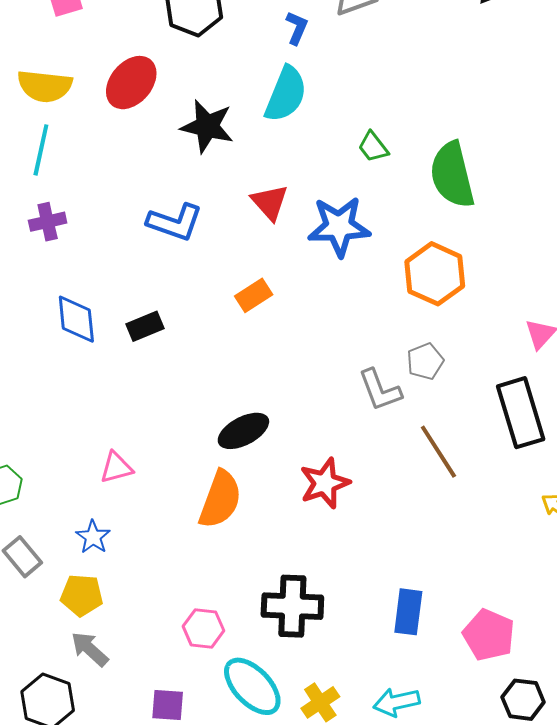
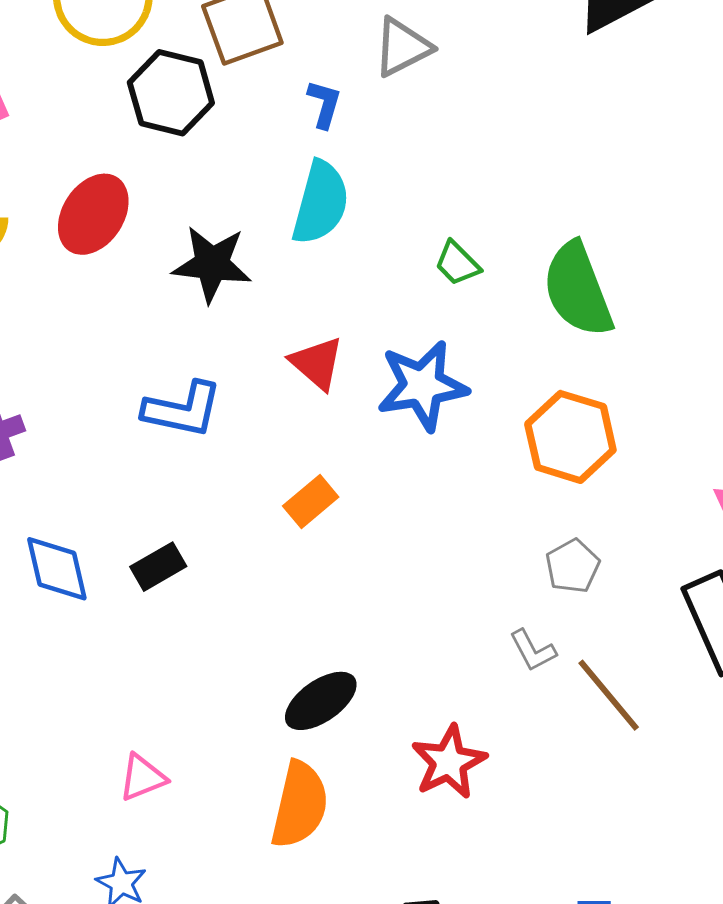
gray L-shape: (380, 390) -> (533, 650), moved, size x0.7

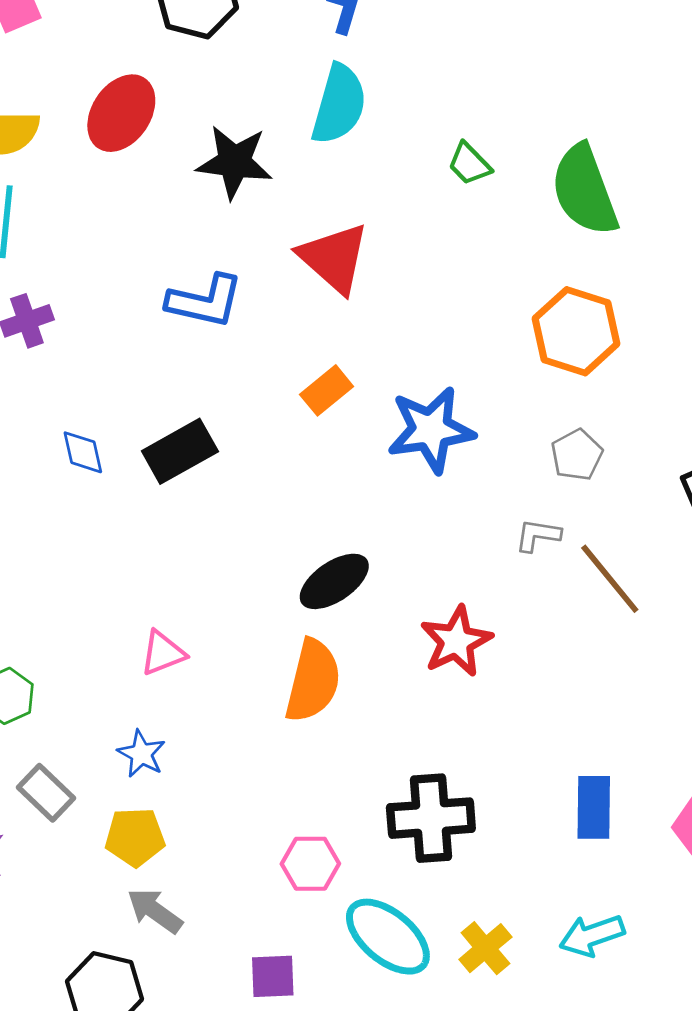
red triangle: (317, 363) -> (334, 258), size x1.4
blue star: (422, 386) -> (431, 430), moved
black rectangle: (158, 567) -> (180, 451), size x1.4
blue diamond: (57, 569) -> (83, 452), size x0.7
gray L-shape: (533, 650) -> (538, 535), turned 126

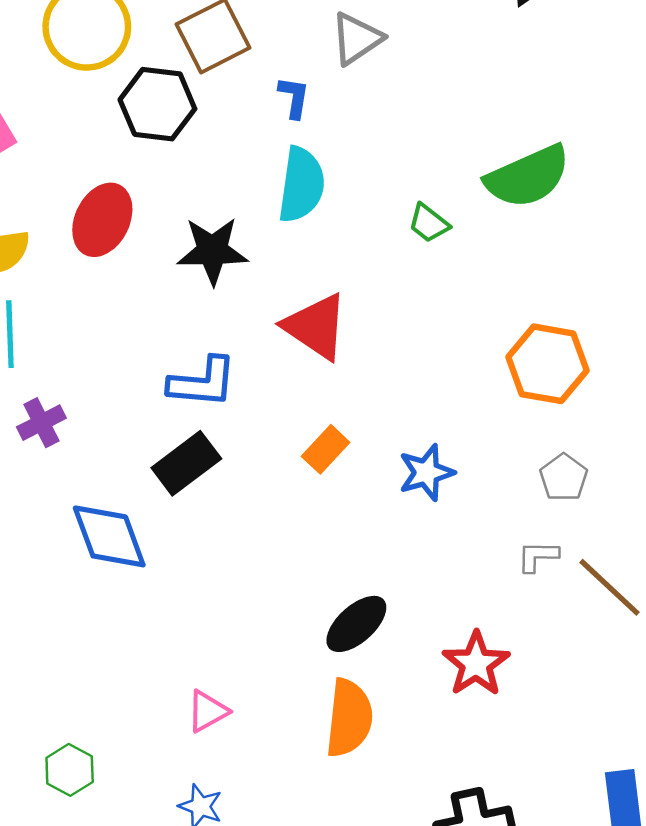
green semicircle: (584, 190) -> (528, 177), moved, turned -86
blue star: (431, 430) -> (426, 473), size x0.7
black rectangle: (180, 451) -> (186, 463), moved
blue diamond: (83, 452) -> (109, 536), size x1.8

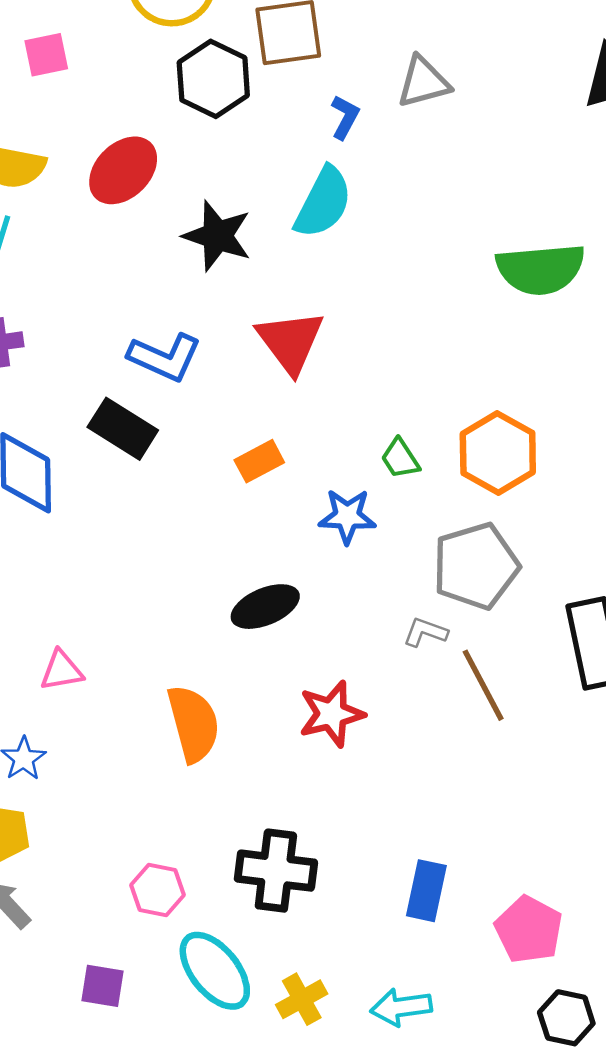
green trapezoid: (429, 223) -> (400, 459), moved
black rectangle: (186, 463) -> (123, 429), turned 50
gray pentagon: (564, 478) -> (476, 566), size x1.8
black ellipse: (356, 624) -> (265, 607), moved
orange semicircle: (349, 718) -> (193, 724), turned -40

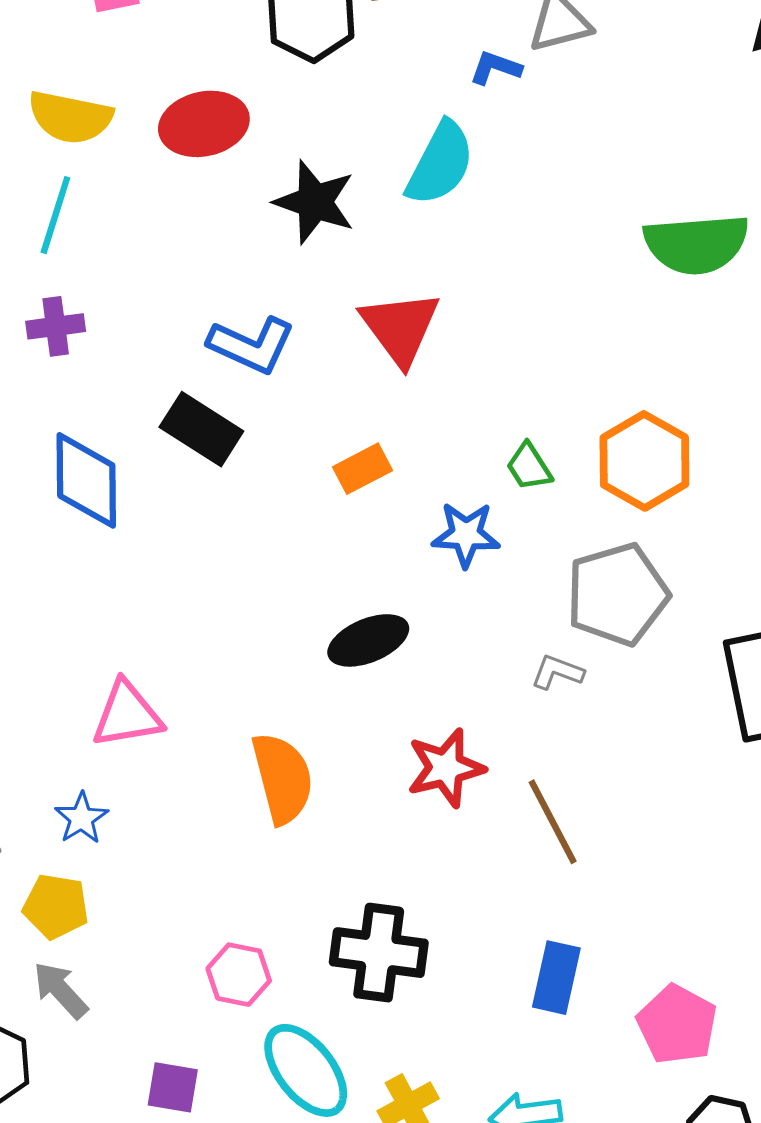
blue L-shape: (345, 117) -> (495, 68), moved, turned -99
red ellipse: (123, 170) -> (204, 124), turned 32
pink triangle: (62, 671) -> (127, 715), size x1.4
brown line: (483, 685) -> (553, 822), moved

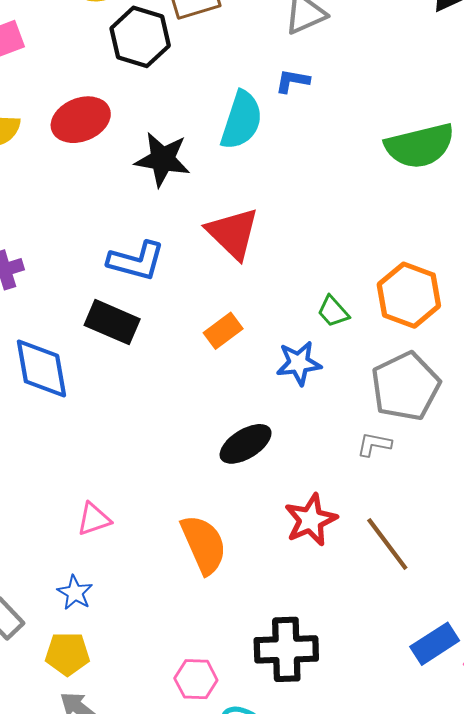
blue L-shape: (495, 68) -> (292, 81), moved
pink triangle: (127, 715) -> (94, 519), size x0.7
blue rectangle: (556, 978) -> (435, 644), moved, turned 54

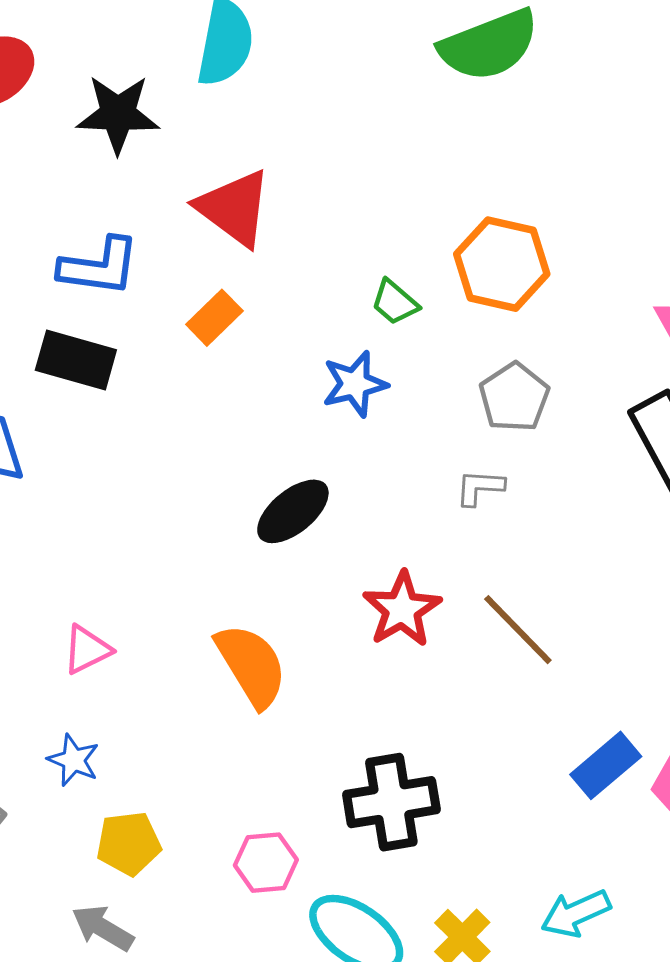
orange rectangle: (223, 331) -> (214, 318), moved
gray pentagon: (405, 386) -> (514, 397), size x0.7
yellow pentagon: (67, 654) -> (129, 843), moved

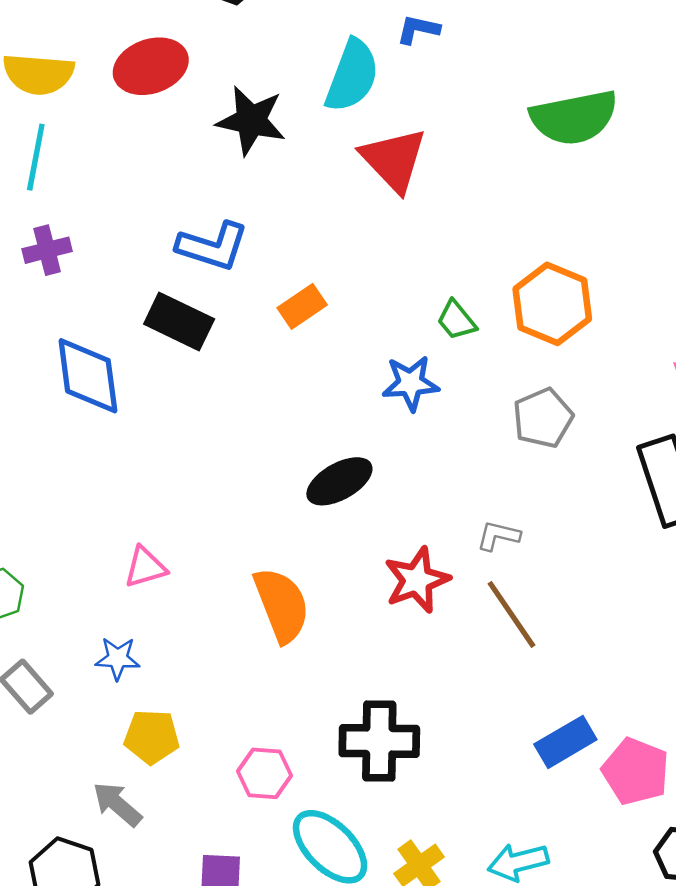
red triangle: (234, 208) -> (394, 160), moved
gray L-shape: (480, 487) -> (498, 536), moved
blue star: (74, 760) -> (118, 658), turned -30

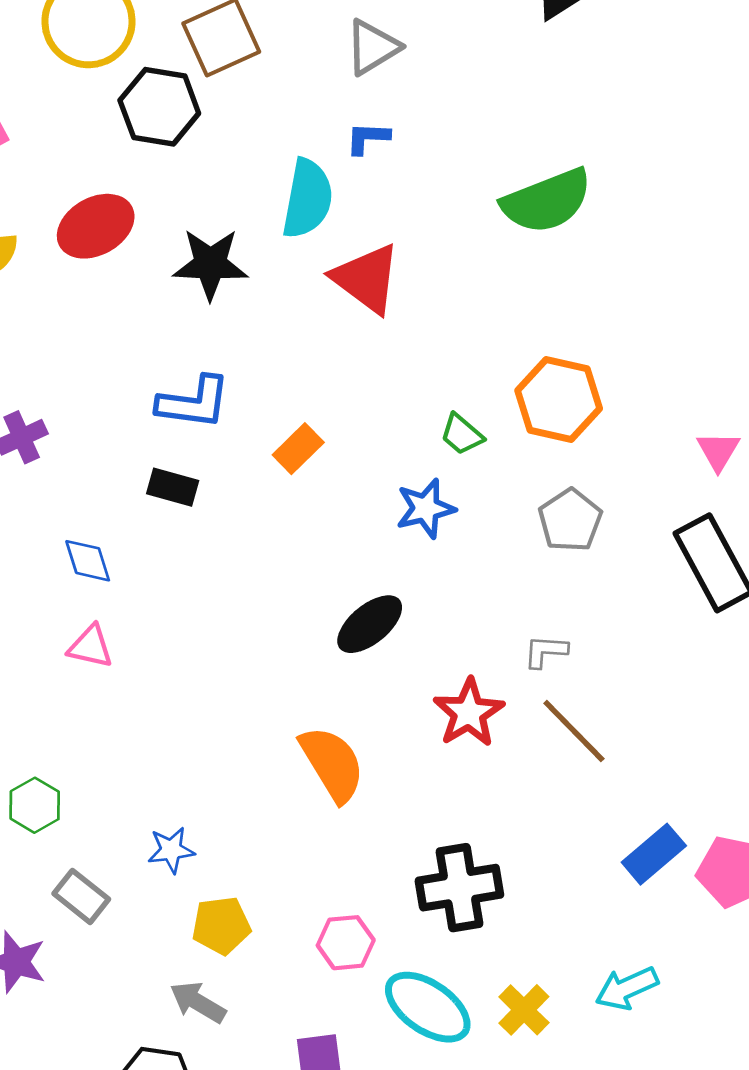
black rectangle: (179, 321) -> (173, 487), size x0.7
blue diamond: (88, 376) -> (88, 561), size x0.6
pink triangle: (145, 567) -> (90, 647), moved, turned 39

